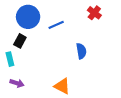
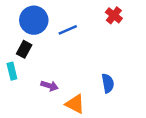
blue semicircle: (81, 51) -> (108, 83), moved
purple arrow: (17, 83) -> (50, 86), moved

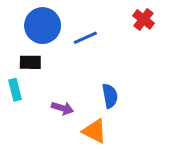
black rectangle: (24, 49) -> (30, 62), turned 63
blue semicircle: (108, 83) -> (110, 96), moved

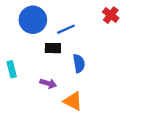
black rectangle: (30, 62) -> (53, 48), moved
blue semicircle: (110, 96) -> (79, 63), moved

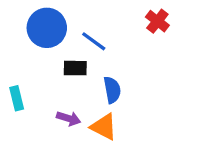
blue line: (66, 29) -> (94, 41), turned 60
orange triangle: (73, 101) -> (104, 127), moved

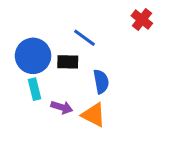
blue circle: (47, 28) -> (33, 56), moved
cyan rectangle: (17, 98) -> (35, 89), moved

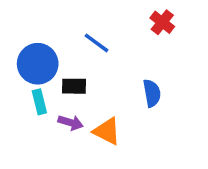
black rectangle: (68, 62) -> (74, 86), moved
blue semicircle: (101, 82) -> (152, 93), moved

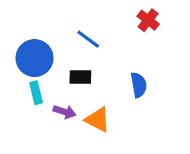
black rectangle: (74, 86) -> (80, 77), moved

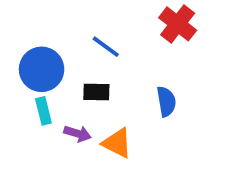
red cross: (148, 20) -> (178, 24), size x1.4

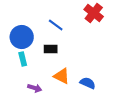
blue semicircle: (166, 101) -> (88, 83), moved, turned -56
purple arrow: (77, 134) -> (35, 88), moved

